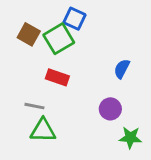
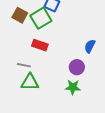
blue semicircle: (122, 69) -> (90, 46), moved
green star: (130, 138) -> (73, 87), moved

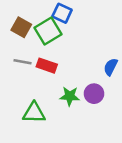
gray line: (24, 65) -> (22, 62), moved
green star: (73, 87) -> (70, 96), moved

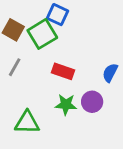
gray line: (22, 62) -> (15, 67), turned -72
red rectangle: (47, 66) -> (63, 71), moved

